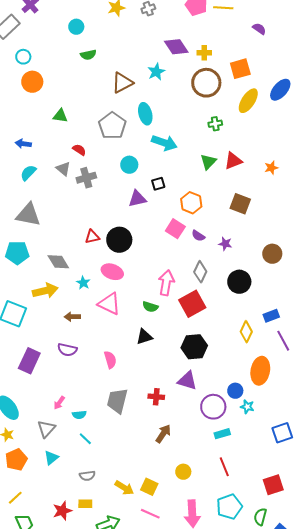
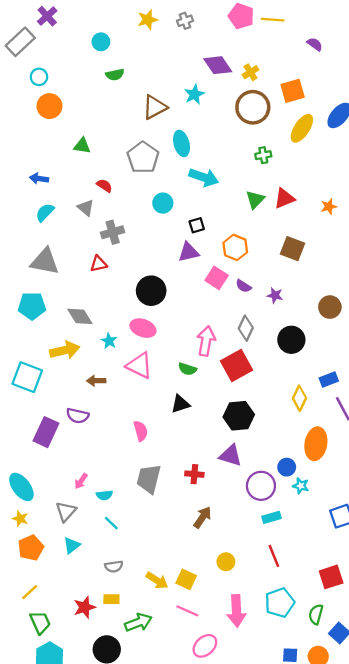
yellow cross: (204, 53) -> (250, 72), turned -32
gray cross: (86, 178) -> (113, 232), moved
purple triangle: (137, 199) -> (189, 252), moved
red triangle: (92, 237) -> (99, 264), moved
purple semicircle: (67, 350) -> (78, 416), moved

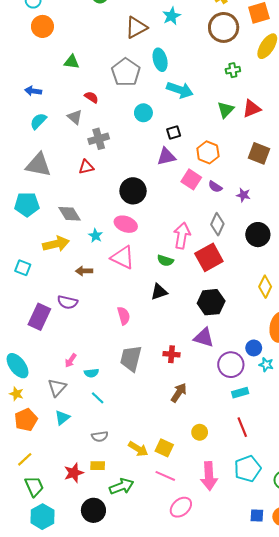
cyan square: (27, 377) -> (23, 268), size x0.6

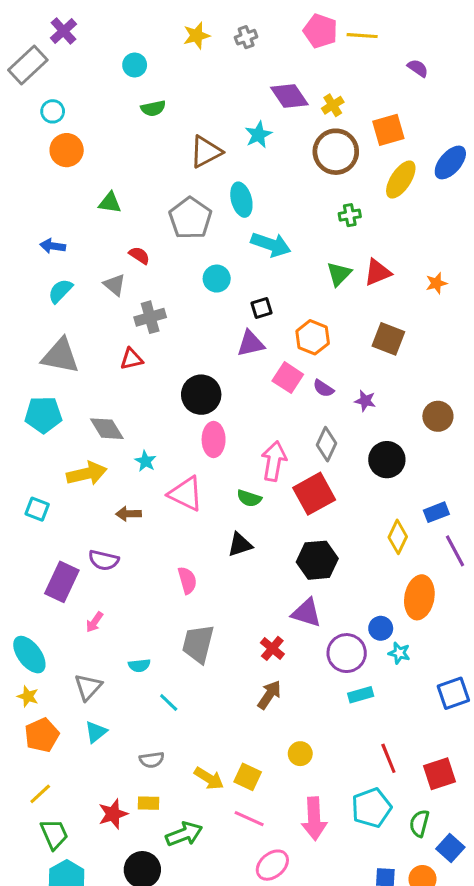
pink ellipse: (126, 224) -> (214, 439), moved, turned 70
red cross: (172, 354) -> (272, 648), moved, turned 35
pink arrow: (71, 360) -> (94, 622), moved
cyan line: (98, 398) -> (169, 703), moved
red line: (242, 427) -> (388, 758), moved

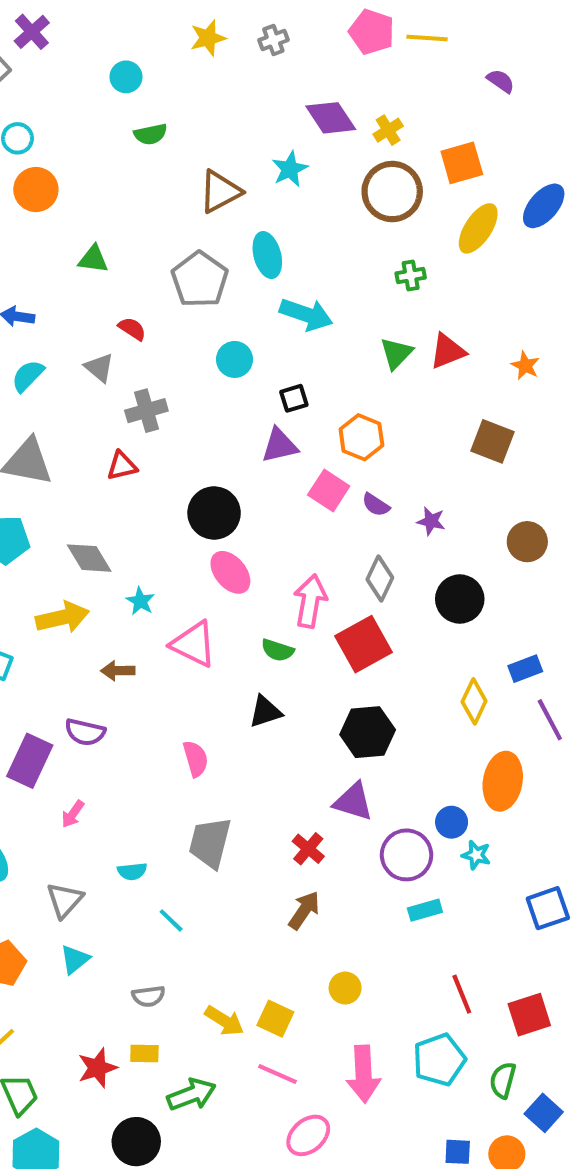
orange star: (436, 283) -> (525, 366), turned -30
brown square: (388, 339) -> (493, 441), moved
pink ellipse: (214, 439) -> (230, 572), turned -40

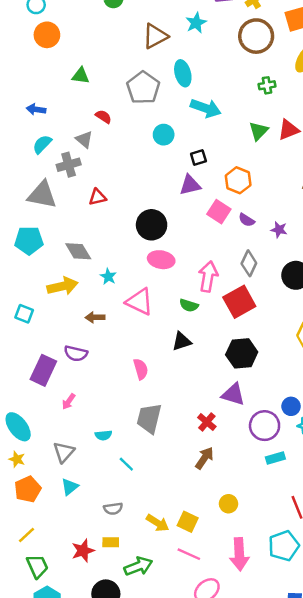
gray cross: (146, 411) -> (69, 165), moved
pink ellipse: (230, 572) -> (161, 260), turned -40

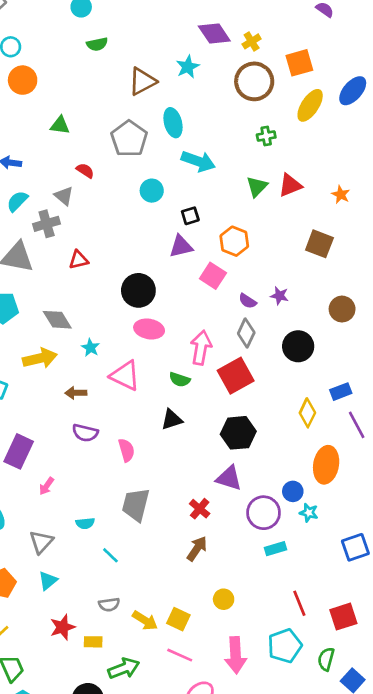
purple semicircle: (247, 220) -> (248, 301), moved
purple semicircle: (76, 353) -> (85, 433), moved
gray semicircle: (113, 509) -> (109, 605), moved
red star: (83, 551) -> (63, 627), moved

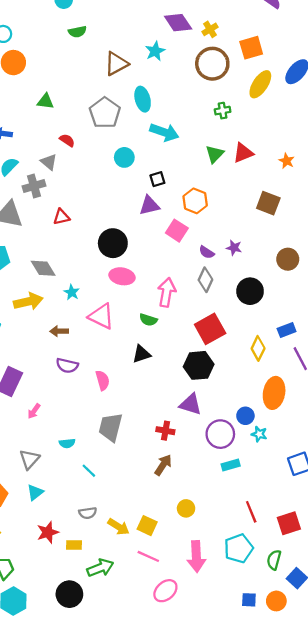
red square: (236, 376) -> (210, 329), moved
red cross: (200, 509) -> (165, 431), turned -30

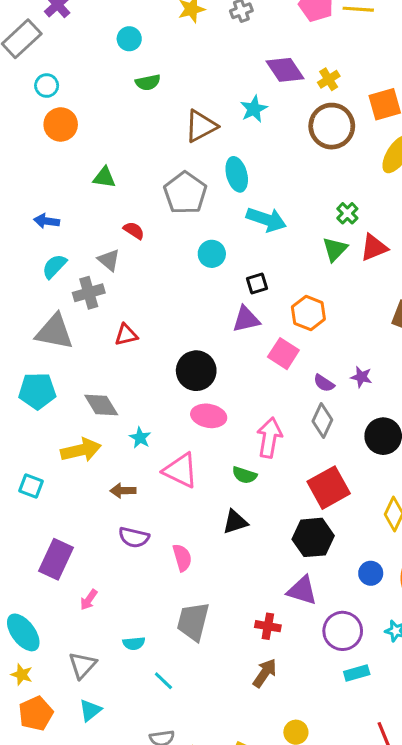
green cross: (223, 111) -> (347, 213), moved, turned -35
blue circle: (245, 416) -> (371, 573), moved

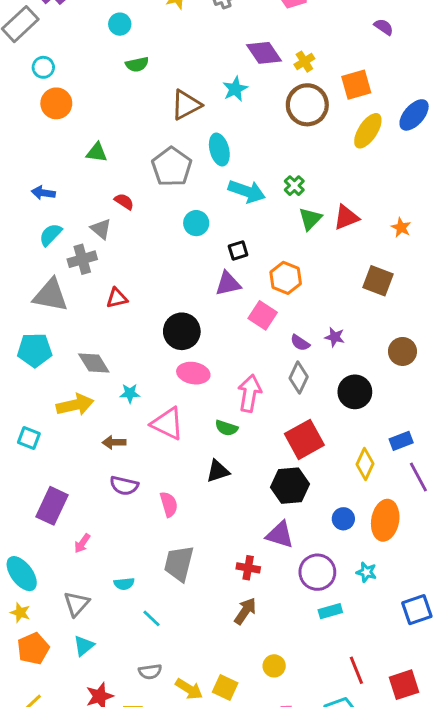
green cross: (347, 213) -> (294, 186), moved
cyan star: (140, 438) -> (130, 393), turned -30

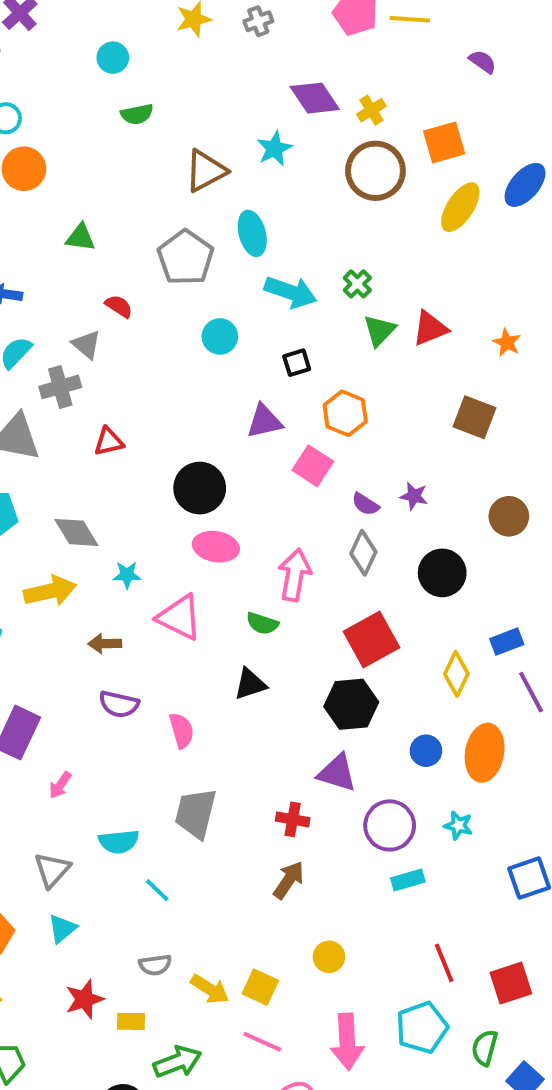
black square: (238, 250) -> (297, 363), moved
cyan semicircle: (124, 584) -> (119, 842), size x1.4

